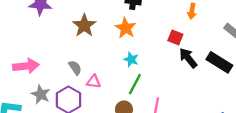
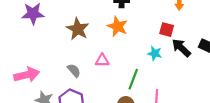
cyan star: (131, 59) -> (155, 53), moved
pink triangle: (94, 82) -> (102, 60), moved

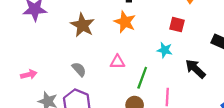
black arrow: (181, 48) -> (195, 69), moved
pink triangle: (102, 60) -> (117, 62), moved
pink arrow: (27, 75) -> (29, 74), size x0.6

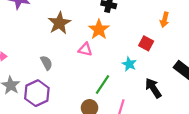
pink triangle: (117, 62) -> (85, 49), moved

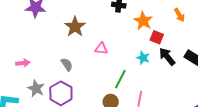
orange arrow: (165, 20) -> (179, 15), moved, turned -40
orange star: (99, 29) -> (143, 21), moved
black arrow: (153, 88) -> (167, 57), moved

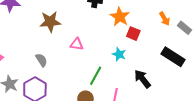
orange arrow: (179, 15) -> (165, 19), moved
brown star: (75, 27) -> (50, 22), turned 30
black arrow: (167, 57) -> (142, 79), moved

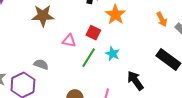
red square: (133, 34) -> (93, 33), moved
gray semicircle: (41, 60) -> (41, 64), moved, turned -40
green line: (96, 76) -> (89, 58), moved

